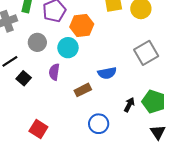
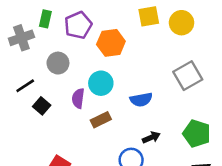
cyan circle: (68, 48) -> (101, 83), moved
brown rectangle: (83, 90) -> (101, 120), moved
black arrow: (129, 105) -> (151, 137), moved, turned 40

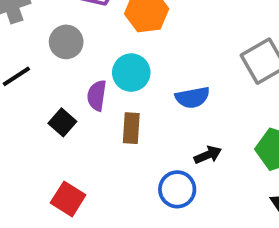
black square: (42, 106) -> (62, 122), moved
brown rectangle: (101, 120) -> (131, 128), turned -60

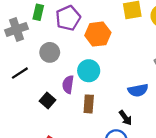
blue semicircle: (193, 97) -> (138, 90), moved
black arrow: (208, 155) -> (125, 118), moved, turned 77

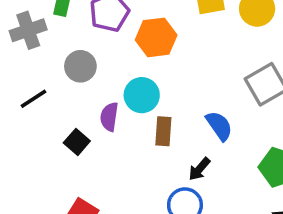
blue semicircle: (138, 90) -> (219, 126), turned -114
brown rectangle: (89, 104) -> (163, 131), moved
black arrow: (125, 118) -> (199, 169), turned 77

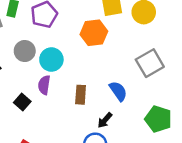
orange hexagon: (156, 37) -> (94, 33), moved
cyan circle: (142, 95) -> (51, 59), moved

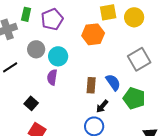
brown rectangle: (81, 95) -> (91, 85), moved
black square: (22, 102) -> (31, 103), moved
green pentagon: (158, 119) -> (134, 98), moved

